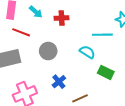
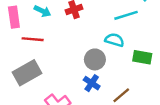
gray circle: (48, 51) -> (95, 59), moved

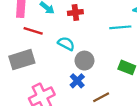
cyan semicircle: (114, 40) -> (66, 44), moved

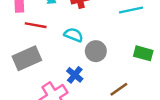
blue cross: (77, 81) -> (75, 75), moved

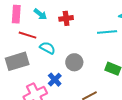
cyan semicircle: (73, 35) -> (47, 48), moved

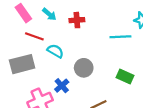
pink rectangle: (16, 14) -> (23, 13), turned -42

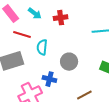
cyan semicircle: (55, 51) -> (42, 47), turned -112
blue cross: (62, 86) -> (49, 79), turned -32

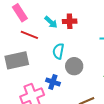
cyan arrow: (35, 13) -> (51, 22), moved
cyan semicircle: (42, 47) -> (58, 51), moved

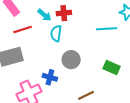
red line: (29, 35) -> (23, 29), turned -36
cyan semicircle: (58, 51) -> (56, 33), moved

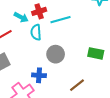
cyan line: (107, 29) -> (61, 20), moved

